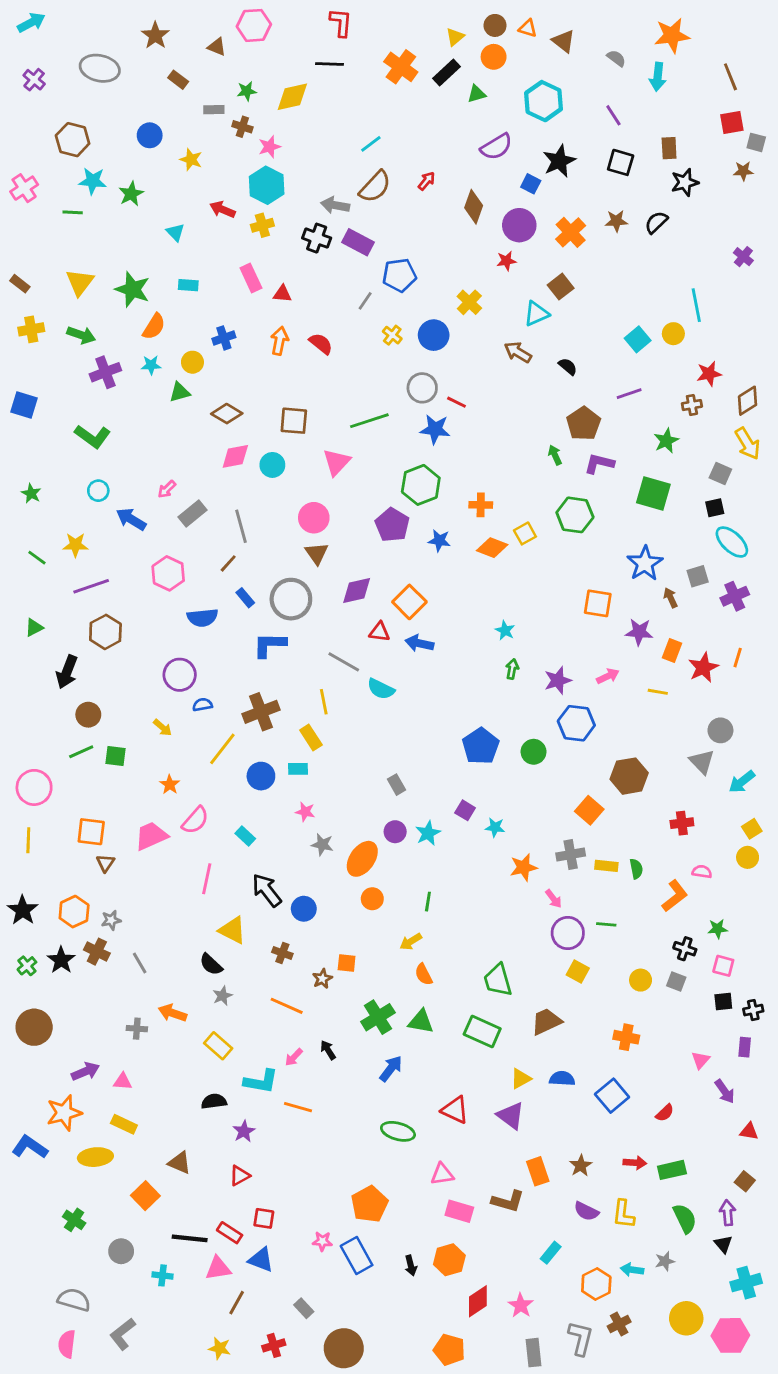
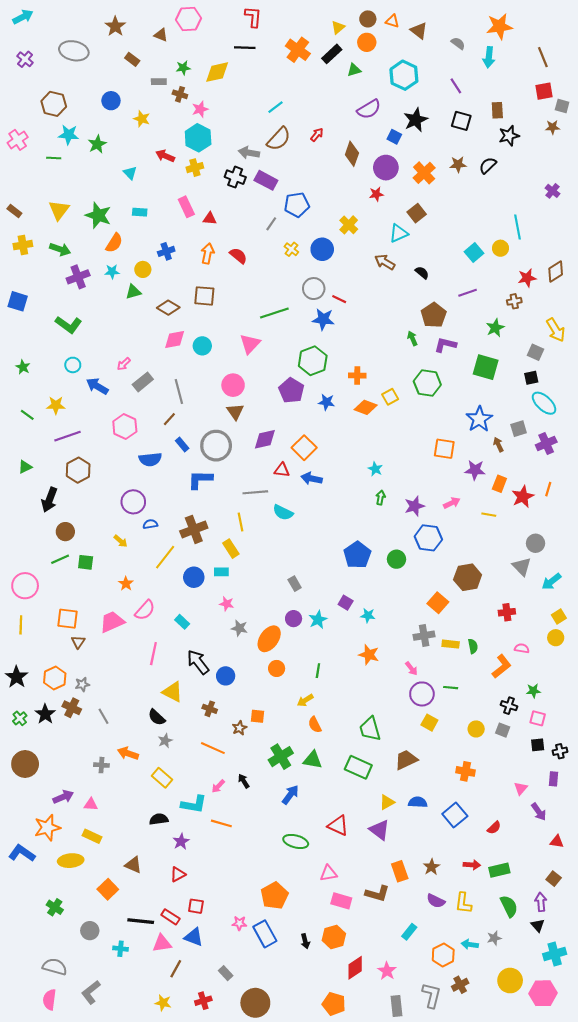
brown diamond: (748, 401) -> (556, 272), moved
brown square: (294, 421) -> (204, 296), moved
gray line: (344, 662) -> (255, 492), turned -35
orange star: (524, 867) -> (369, 655), moved, turned 30

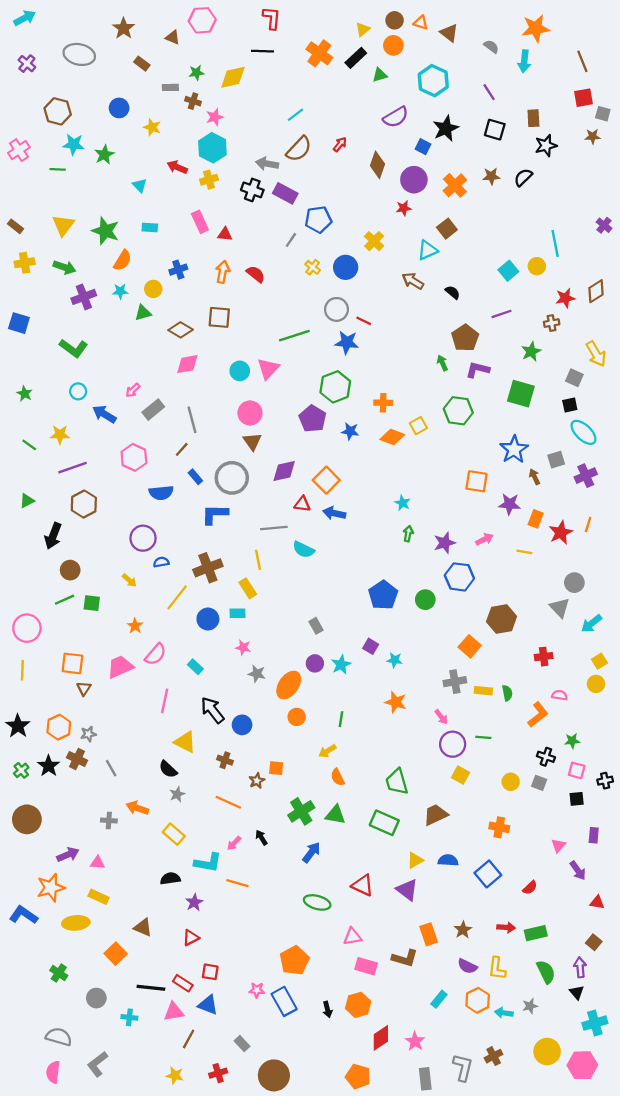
purple cross: (552, 191) -> (604, 225), moved
cyan circle: (202, 346) -> (240, 371), moved
black cross: (560, 751) -> (605, 781), moved
orange hexagon: (443, 955) -> (478, 1000), moved

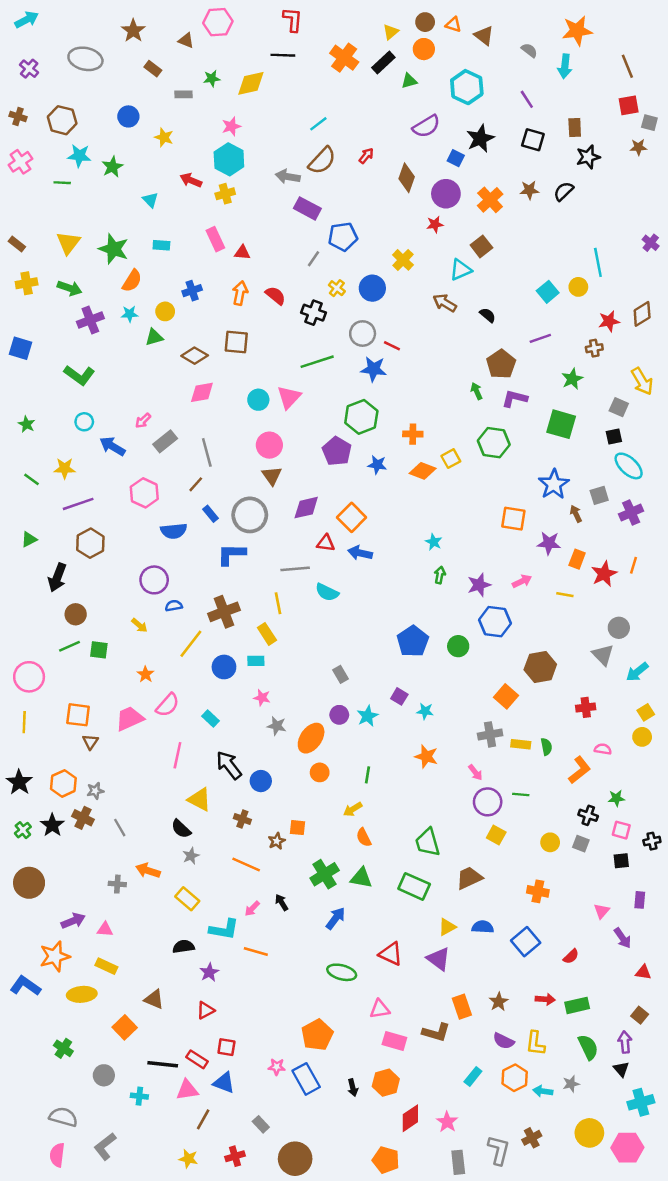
brown cross: (193, 101) -> (18, 116), moved
black cross: (252, 190) -> (313, 313), moved

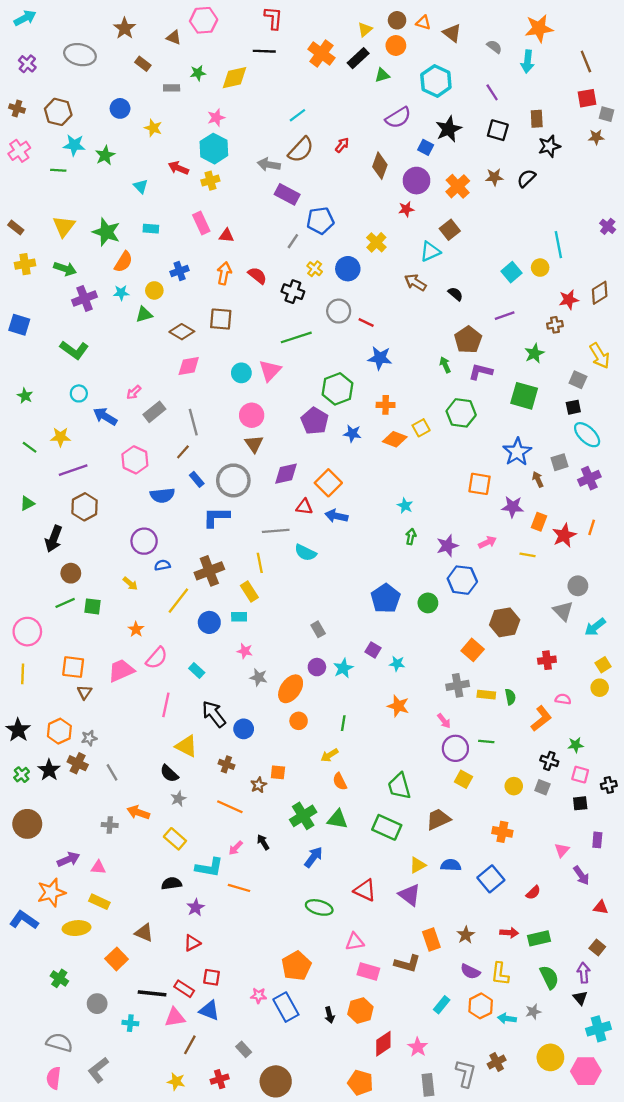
blue star: (374, 369) -> (380, 358), moved

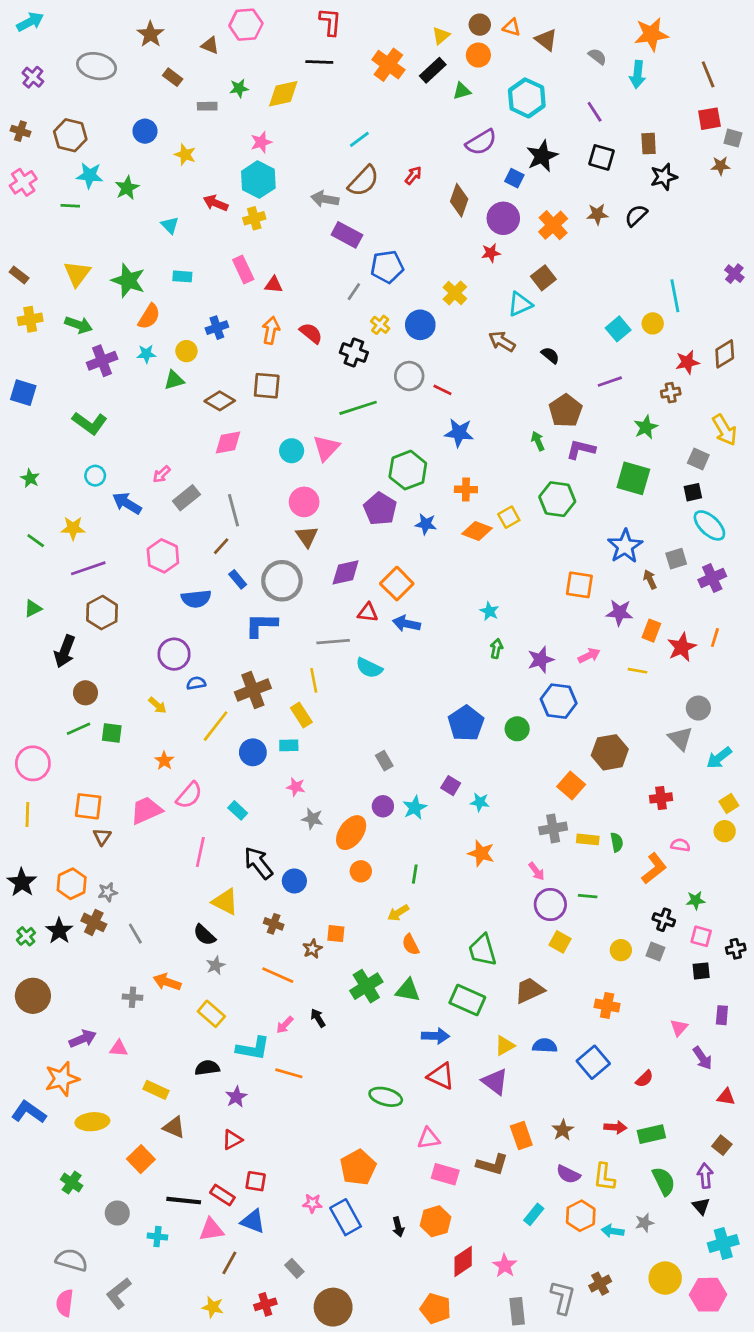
blue arrow: (313, 857) -> (435, 1036), moved, turned 55
yellow rectangle: (99, 902) -> (156, 1090), moved

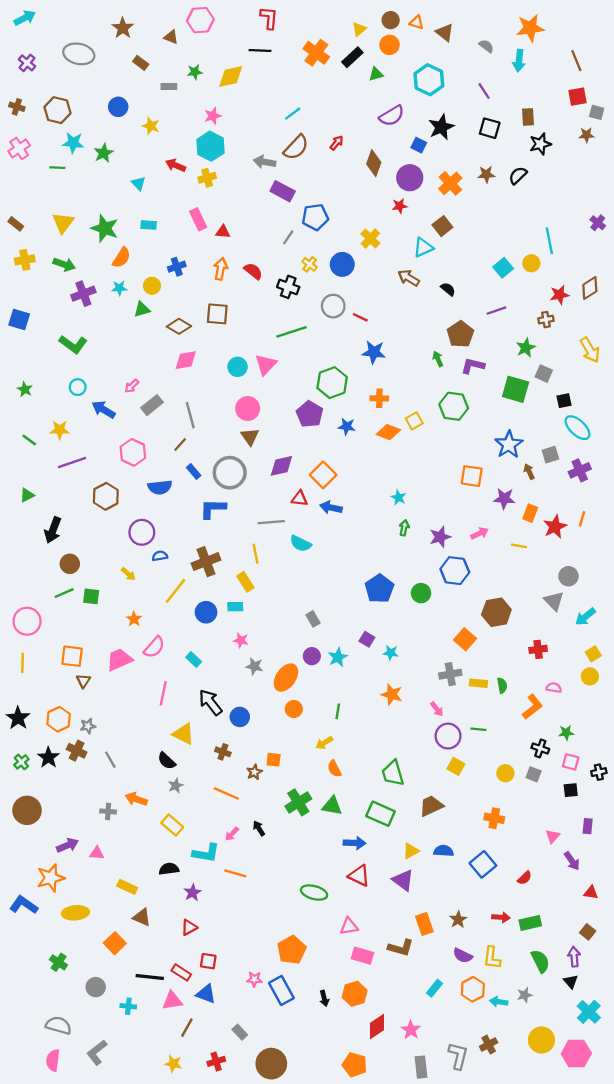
gray square: (698, 459) -> (544, 374), moved
brown hexagon: (102, 613) -> (106, 496), moved
cyan cross: (723, 1243) -> (589, 1012), turned -30

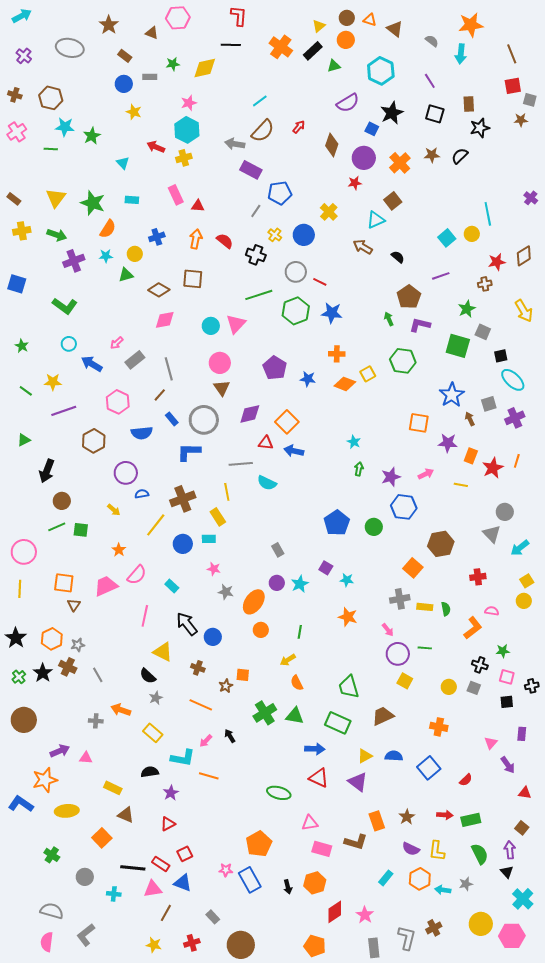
blue circle: (118, 107) -> (124, 84), moved
green hexagon: (332, 383) -> (296, 311), moved
red square: (208, 961) -> (185, 854), turned -35

